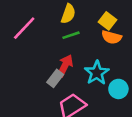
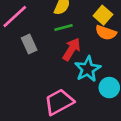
red arrow: (65, 66) -> (71, 49), moved
gray rectangle: (55, 78) -> (29, 44), moved, turned -66

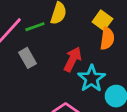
green line: (63, 27) -> (35, 27), moved
orange semicircle: (106, 33) -> (107, 39), turned -96

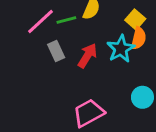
red arrow: (73, 59) -> (87, 56), moved
cyan star: (92, 78) -> (121, 49), moved

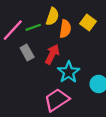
orange semicircle: (139, 38) -> (65, 29), moved
cyan star: (121, 49) -> (69, 72), moved

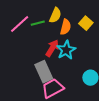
gray rectangle: (27, 53) -> (44, 72), moved, size x1.5
cyan star: (69, 72) -> (66, 50), moved

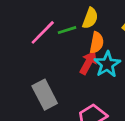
orange semicircle: (66, 27) -> (97, 43), moved
gray rectangle: (44, 72) -> (45, 95), moved

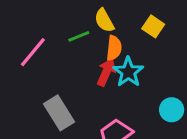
yellow semicircle: (90, 18) -> (104, 20), turned 135
pink line: (43, 32) -> (33, 52), moved

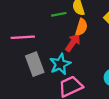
pink line: (33, 52) -> (23, 37), moved, turned 35
cyan star: (128, 72) -> (60, 64), moved

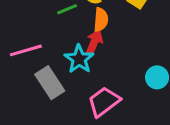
cyan star: (60, 64) -> (79, 59), moved

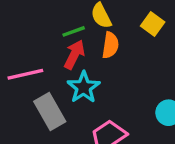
red arrow: (94, 43) -> (74, 55), moved

